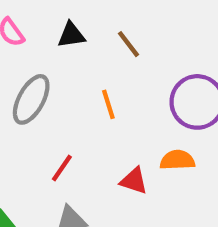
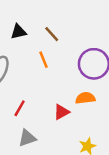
orange line: (108, 104) -> (43, 60), moved
red triangle: (134, 181) -> (61, 112), turned -42

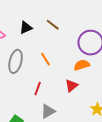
orange line: (43, 60) -> (45, 59), moved
orange semicircle: (85, 98) -> (82, 65), moved

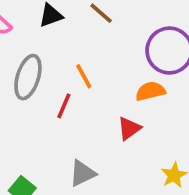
red line: (38, 89) -> (64, 106), moved

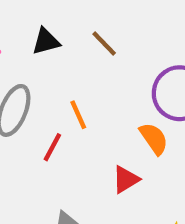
orange semicircle: (150, 91) -> (154, 139), turned 64

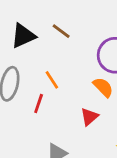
black triangle: (46, 41) -> (23, 36), size x1.4

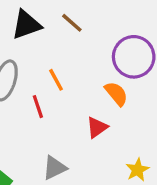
red line: (39, 103) -> (38, 107), turned -42

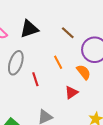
brown line: (72, 23) -> (68, 33), moved
orange line: (56, 80) -> (58, 62), moved

